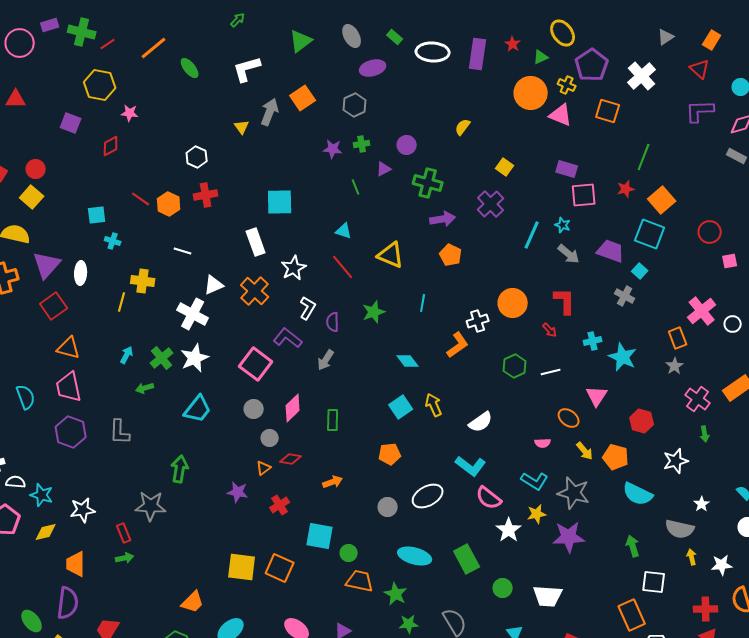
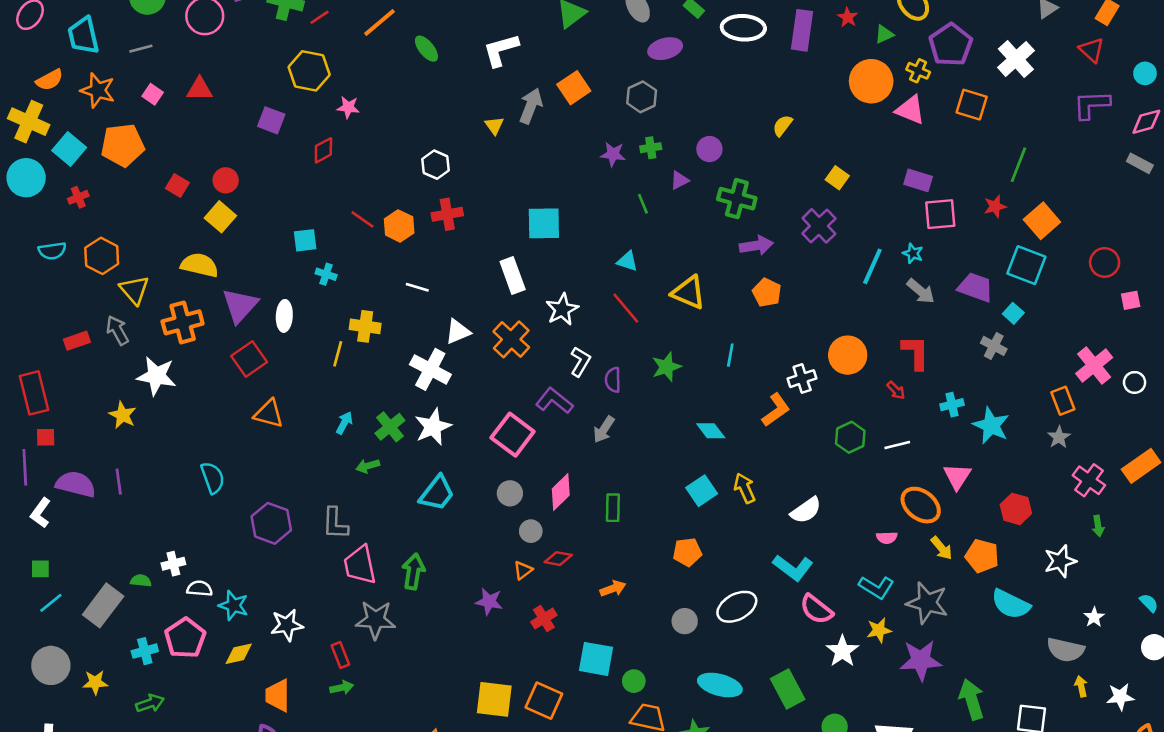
pink trapezoid: (69, 387) -> (360, 565), moved
orange ellipse: (569, 418) -> (921, 505), size x1.4
green arrow: (633, 546) -> (972, 699), moved, size x1.4

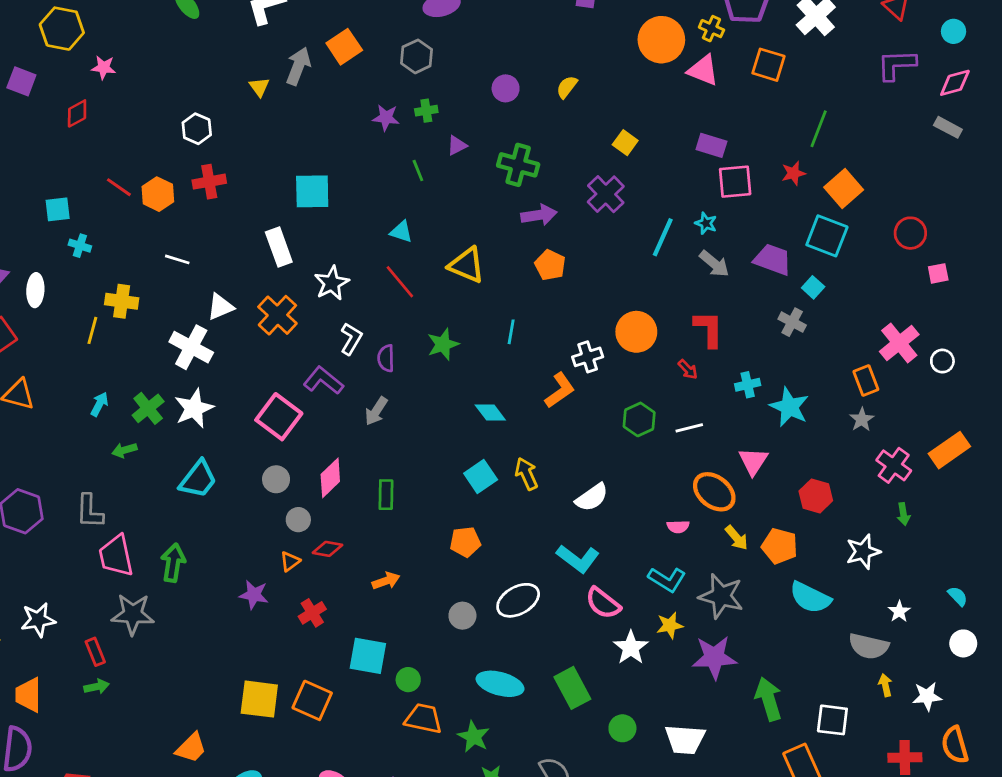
purple circle: (709, 149) -> (506, 88), moved

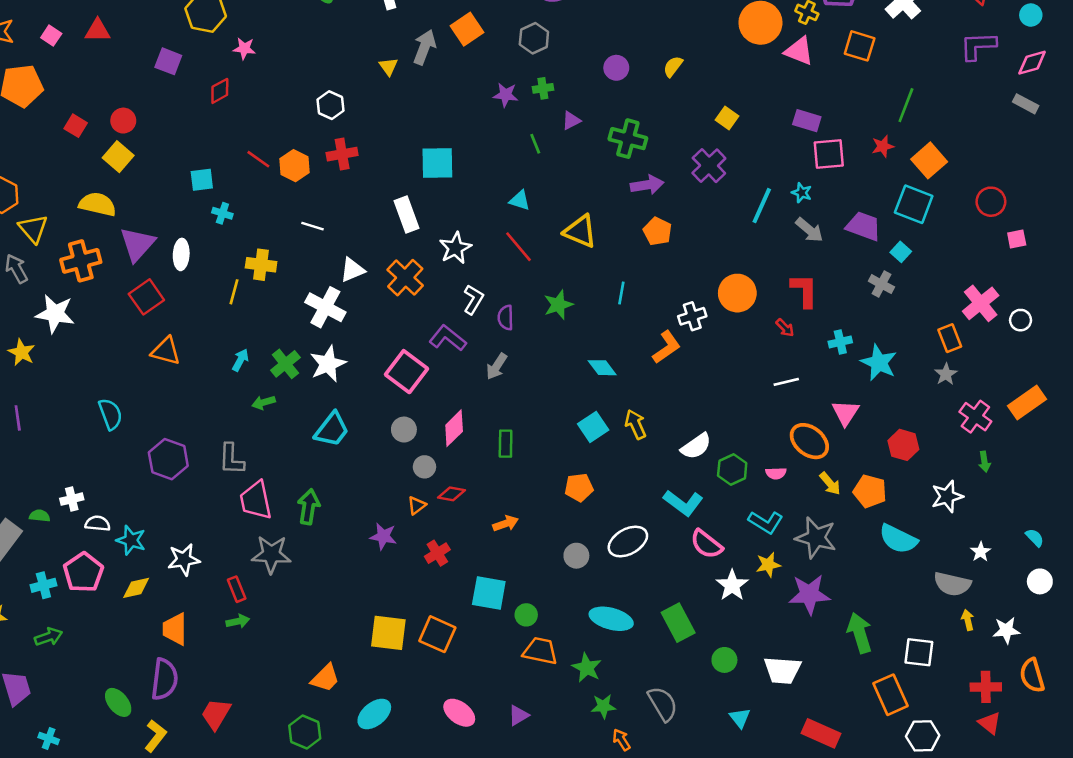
green hexagon: (639, 419) -> (732, 469), moved

